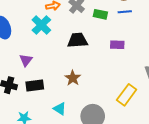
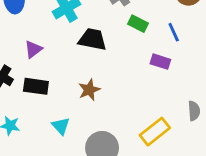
blue line: (125, 12) -> (174, 32), moved, turned 56
green rectangle: (100, 14) -> (138, 24), moved
black trapezoid: (78, 40) -> (92, 39), moved

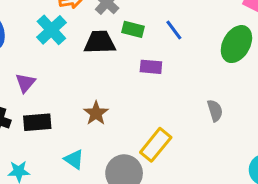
black trapezoid: (92, 39) -> (100, 42), moved
purple rectangle: (160, 62) -> (151, 67), moved
yellow rectangle: (155, 132) -> (156, 145), moved

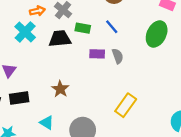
gray semicircle: (215, 111) -> (118, 56), moved
yellow rectangle: (156, 145) -> (126, 105), moved

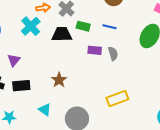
blue line: (112, 27) -> (109, 27), turned -40
yellow rectangle: (126, 105) -> (117, 99), turned 30

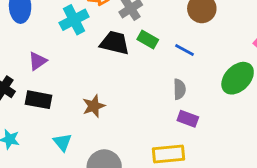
purple rectangle: (95, 50) -> (188, 119), moved

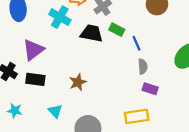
cyan cross: (74, 20) -> (60, 17), turned -30
blue line: (184, 50) -> (136, 43), moved, turned 40
purple triangle: (38, 61) -> (33, 50), size x1.5

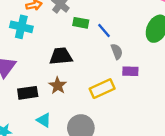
black trapezoid: (92, 33) -> (61, 56), moved
black rectangle: (35, 79) -> (28, 93), moved
yellow rectangle: (137, 116) -> (102, 89), moved

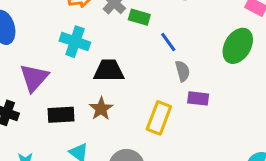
green rectangle: (81, 23) -> (139, 17), moved
cyan cross: (21, 27) -> (75, 42), moved
yellow rectangle: (102, 89) -> (159, 118), turned -50

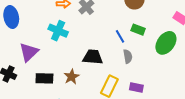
green rectangle: (139, 17) -> (138, 30), moved
black trapezoid: (109, 71) -> (93, 57), moved
purple rectangle: (198, 98) -> (136, 88), moved

